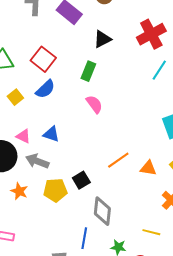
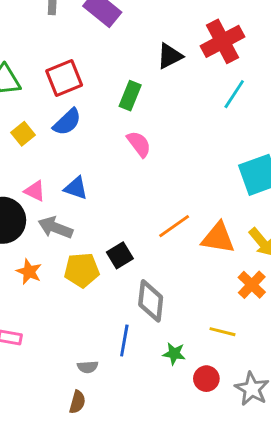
black triangle: (102, 39) -> (170, 56), moved
red square: (43, 59) -> (64, 78), turned 30
orange triangle: (148, 168) -> (218, 238), size x1.4

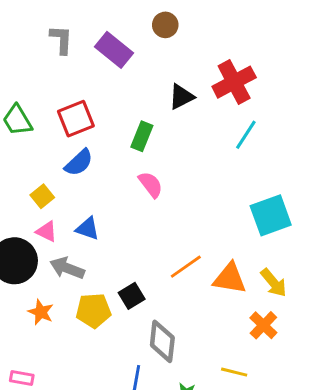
yellow square: (23, 134) -> (42, 196), moved

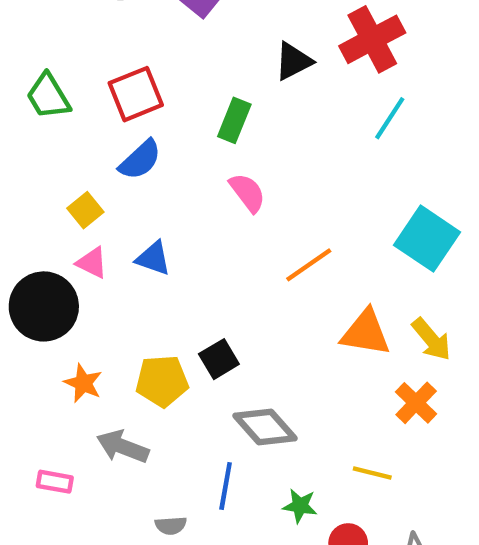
cyan square: (271, 215) -> (427, 239), turned -36
orange line: (186, 267) -> (309, 265), moved
gray arrow: (67, 268) -> (123, 447), moved
gray diamond: (162, 341) -> (265, 427), turned -48

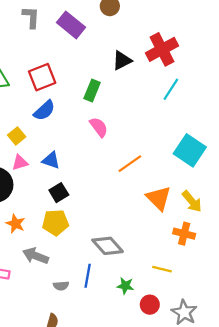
pink triangle: (92, 263) -> (20, 163), turned -42
orange triangle: (366, 333) -> (159, 198), turned 36
black square: (219, 359) -> (59, 193), moved
orange cross: (416, 403) -> (184, 234), turned -30
gray semicircle: (171, 525) -> (61, 286), moved

